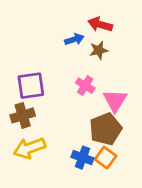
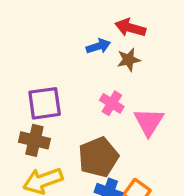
brown cross: (23, 115) -> (34, 140), turned 30
brown pentagon: (106, 129) -> (98, 157), moved

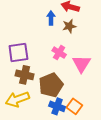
blue arrow: (98, 46) -> (51, 18), turned -72
brown cross: (34, 140) -> (25, 75), moved

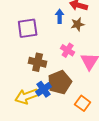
purple square: (18, 53) -> (28, 28), moved
brown cross: (25, 75) -> (38, 62), moved
blue cross: (57, 106) -> (44, 89), moved, turned 35

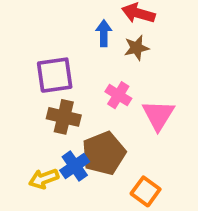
purple square: (28, 28) -> (55, 75), moved
yellow arrow: (27, 96) -> (44, 179), size x0.7

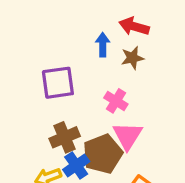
pink triangle: (158, 115) -> (127, 136), moved
brown cross: (64, 117) -> (65, 137), moved, turned -36

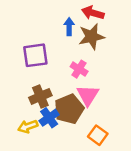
brown star: (132, 58) -> (92, 37), size x1.5

